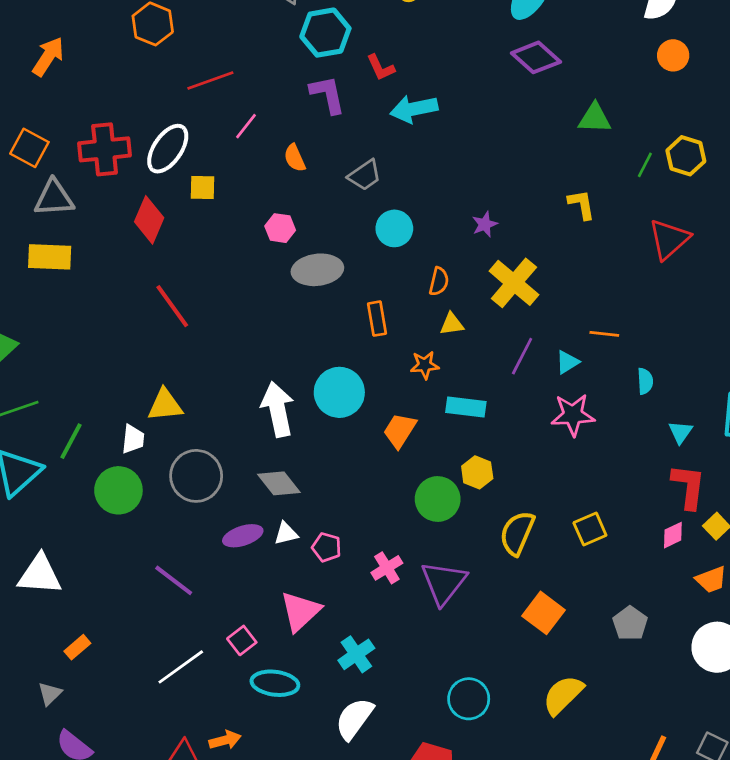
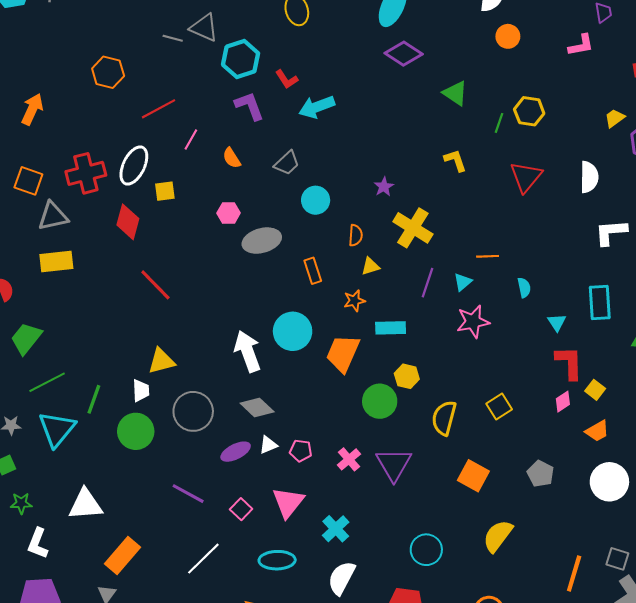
green triangle: (595, 118) -> (455, 93), turned 40
orange trapezoid: (400, 430) -> (343, 353), size x1.4
pink square: (242, 640) -> (241, 509), moved
orange rectangle: (77, 647) -> (123, 555), size x1.8

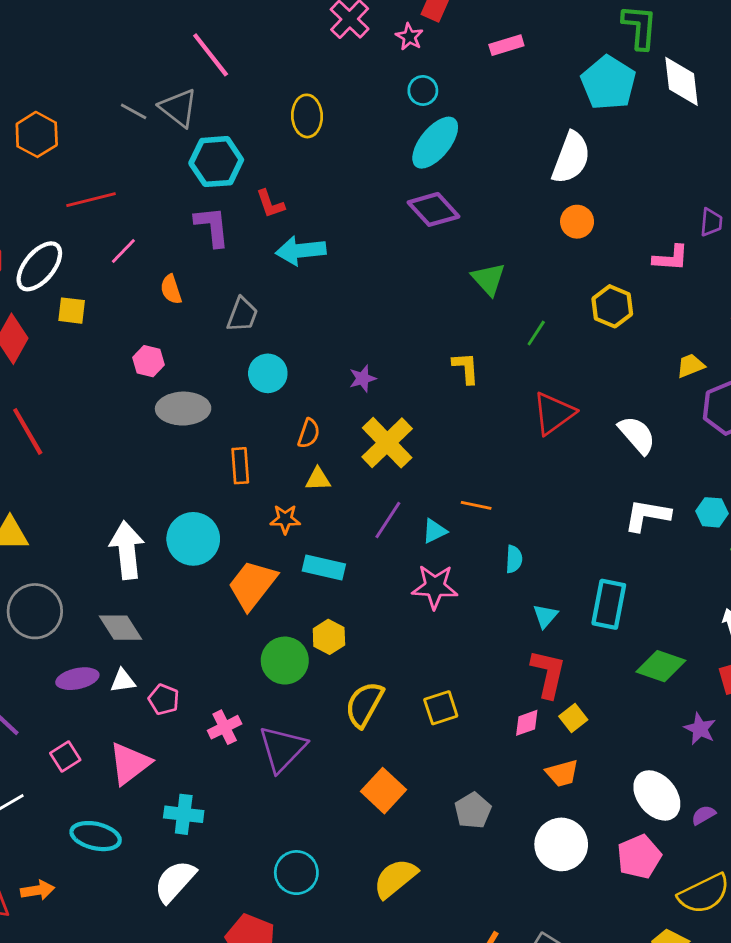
yellow hexagon: (529, 111) -> (612, 306), moved
gray trapezoid: (287, 163) -> (242, 315), turned -40
white semicircle: (589, 177) -> (637, 435), turned -56
cyan cross: (336, 529) -> (184, 814), turned 36

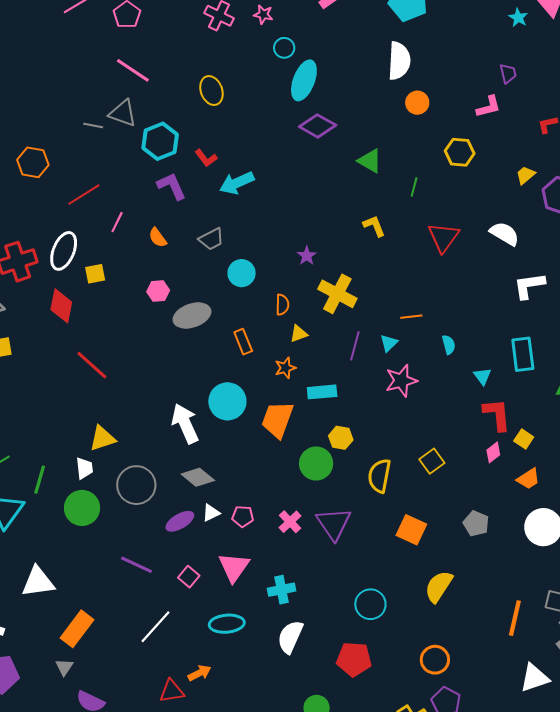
gray trapezoid: (242, 315) -> (211, 239), turned 60

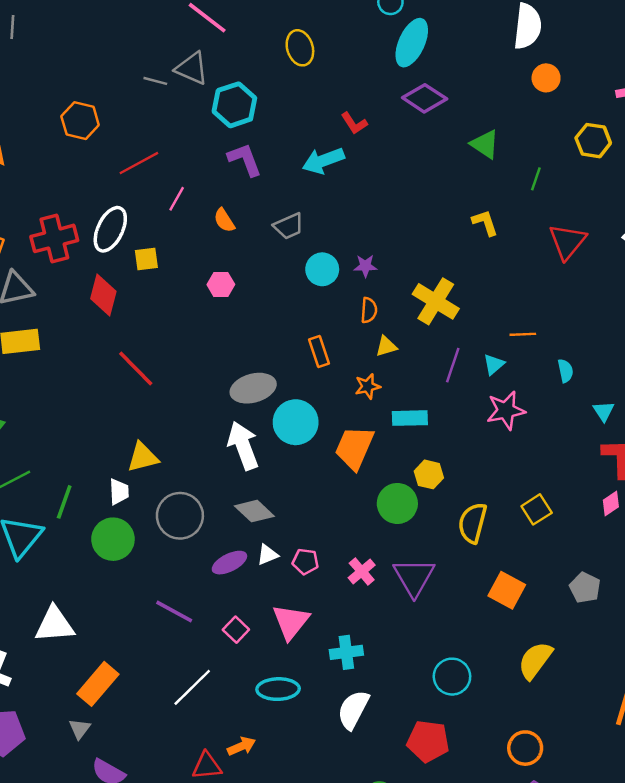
red L-shape: (206, 158) -> (354, 123), moved
purple star: (307, 256) -> (365, 266), moved, turned 30
gray ellipse: (192, 316) -> (253, 388), moved

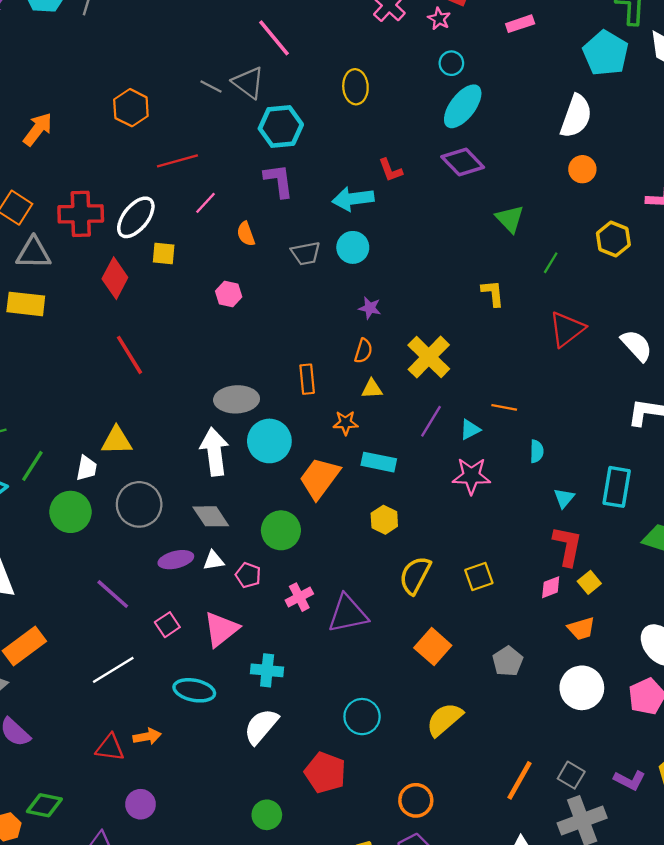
cyan circle: (322, 269) -> (353, 247), moved
green circle: (397, 503) -> (281, 530), moved
purple triangle: (414, 577) -> (348, 614), turned 36

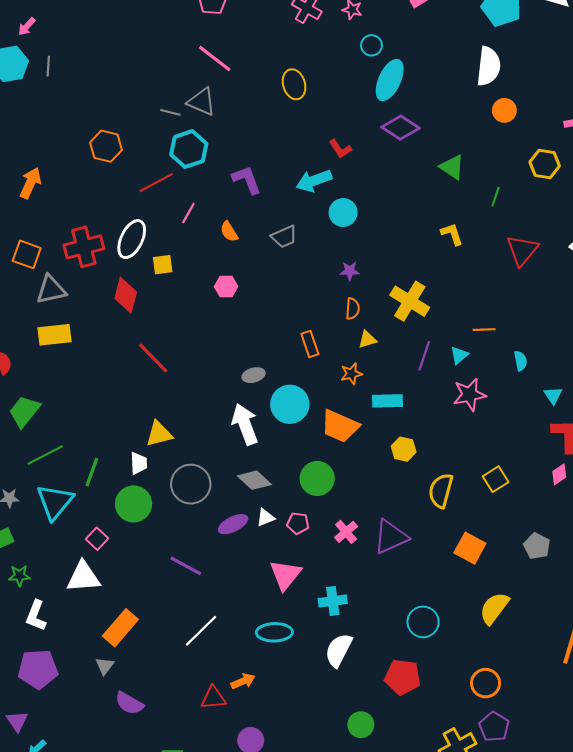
cyan hexagon: (281, 127) -> (189, 149), moved
cyan circle: (353, 247) -> (343, 213), moved
gray ellipse: (237, 399) -> (254, 375), size x0.6
orange trapezoid: (320, 478) -> (340, 426), turned -90
pink square: (167, 625) -> (97, 539), moved

